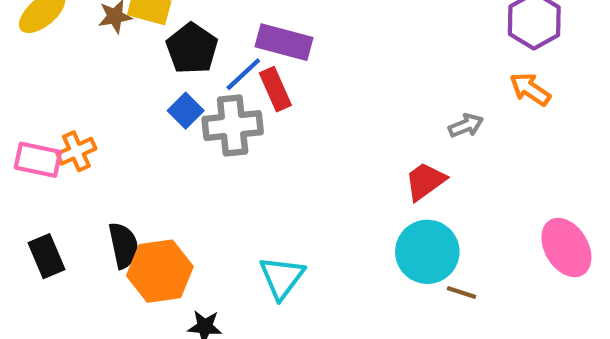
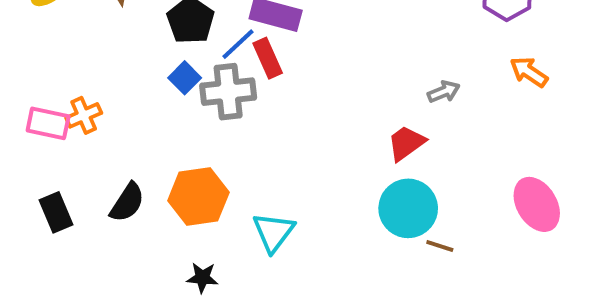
orange arrow: (530, 89) -> (529, 72), moved
black semicircle: (123, 245) -> (127, 202), turned 45
orange hexagon: (160, 271) -> (198, 197), moved

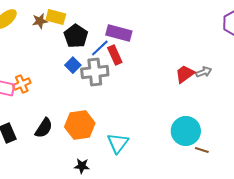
red trapezoid: (406, 143) -> (185, 74), moved

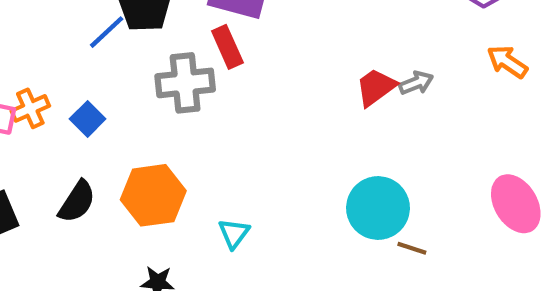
blue line: (100, 48) -> (107, 32), moved
blue square: (73, 65) -> (88, 119), moved
cyan triangle: (118, 143) -> (234, 233), size x0.7

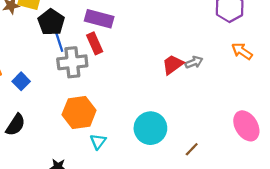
blue line: (107, 32) -> (59, 41), moved, turned -65
orange hexagon: (153, 195) -> (79, 113), moved
cyan circle: (378, 208) -> (150, 128), moved
brown line: (412, 248) -> (192, 149), turned -64

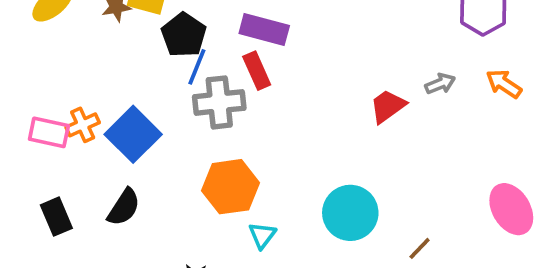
blue line: (59, 41) -> (197, 67), turned 40
gray arrow: (194, 62) -> (440, 84), moved
blue square: (21, 81) -> (133, 134), size x1.8

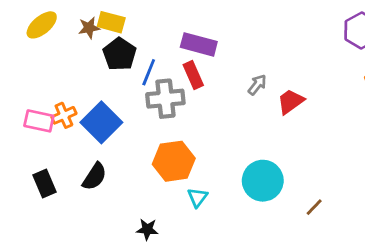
black pentagon: (184, 35) -> (120, 54), moved
gray arrow: (440, 84) -> (257, 85), moved, turned -30

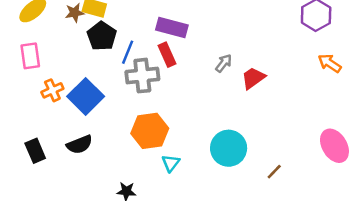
pink rectangle: (39, 121) -> (30, 56), moved, turned 70
black semicircle: (95, 176) -> (80, 145), turned 35

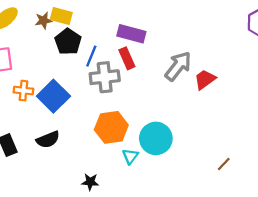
gray arrow: (224, 63) -> (178, 66), size x1.8
orange cross: (52, 90) -> (23, 91), turned 30
cyan circle: (229, 148) -> (156, 138), moved

